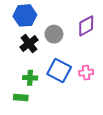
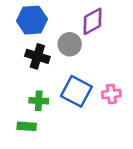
purple diamond: (86, 26) -> (93, 21), moved
black cross: (29, 43) -> (37, 56), turned -36

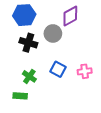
blue square: (76, 91) -> (58, 69), size x0.7
green cross: (39, 101) -> (29, 76), turned 32

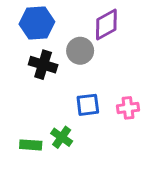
blue square: (58, 69) -> (88, 105), turned -35
green cross: (29, 76) -> (62, 137), moved

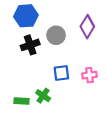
purple diamond: (106, 24) -> (87, 27), moved, turned -30
black cross: (43, 65) -> (30, 45), turned -36

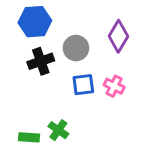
blue square: (61, 73) -> (83, 85), moved
pink cross: (89, 75) -> (114, 86), moved, turned 32

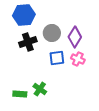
purple diamond: (118, 36) -> (75, 37), moved

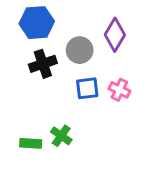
purple diamond: (75, 37) -> (115, 35), moved

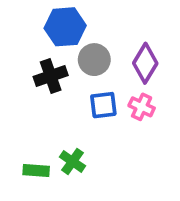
blue hexagon: (37, 23) -> (65, 27), moved
purple diamond: (115, 35) -> (145, 63), moved

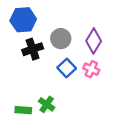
blue hexagon: (65, 27) -> (23, 20), moved
blue square: (103, 105) -> (67, 68), turned -36

